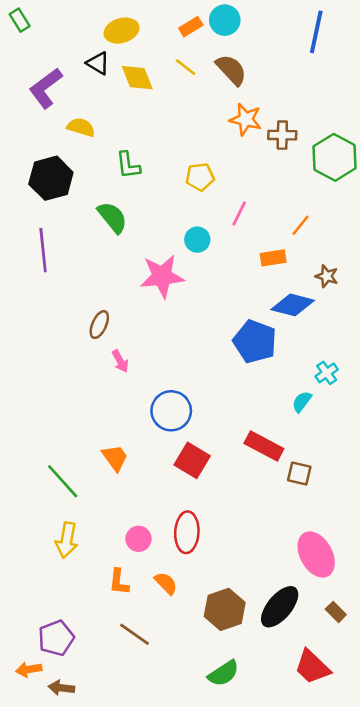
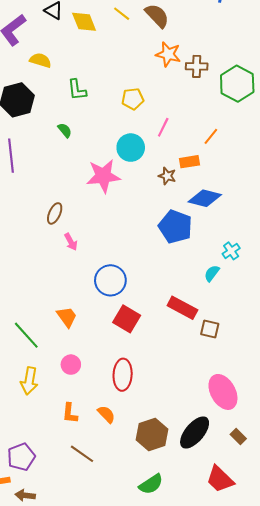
green semicircle: (112, 217) -> (65, 130), size x0.6
cyan circle: (197, 240) -> (131, 148), size x1.4
brown star: (327, 276) -> (167, 176), moved
pink circle: (139, 539) -> (71, 365), moved

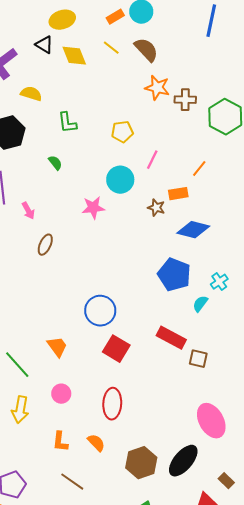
pink star: (103, 176) -> (93, 208), size x0.7
blue pentagon: (175, 227) -> (174, 275), moved
pink arrow: (71, 242) -> (28, 211), moved
brown rectangle: (238, 437) -> (226, 481), moved

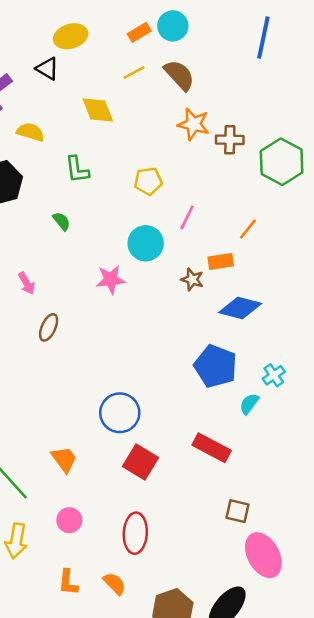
yellow line: (111, 48) -> (134, 72), turned -66
yellow diamond: (74, 56) -> (98, 110), moved
brown square: (198, 359) -> (238, 511), moved

